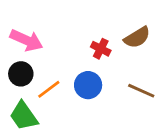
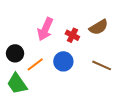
pink arrow: (26, 40) -> (45, 29), moved, turned 90

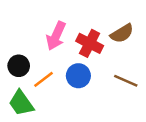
red cross: (72, 35) -> (90, 43), size x1.5

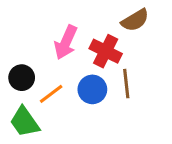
brown semicircle: (122, 33) -> (135, 20), moved
brown line: (126, 81) -> (126, 84), moved, turned 60

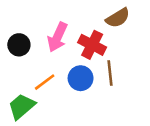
black circle: (22, 78) -> (19, 45), moved
green trapezoid: (25, 122) -> (22, 106), turned 84

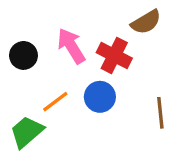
pink arrow: (57, 37) -> (71, 46), turned 124
brown line: (110, 73) -> (160, 113), moved

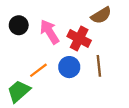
black circle: (23, 55) -> (19, 25), moved
brown line: (160, 113) -> (99, 66), moved

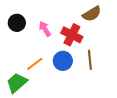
pink arrow: (49, 32) -> (45, 29), size x0.7

